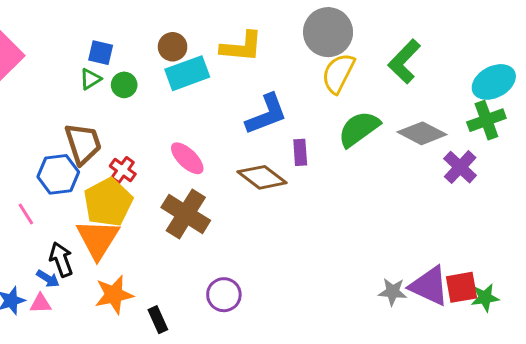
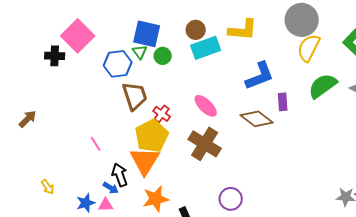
blue square: (101, 53) -> (147, 34), size x1.6
green triangle: (90, 79) -> (140, 52), turned -35
blue hexagon: (58, 174) -> (118, 64), moved

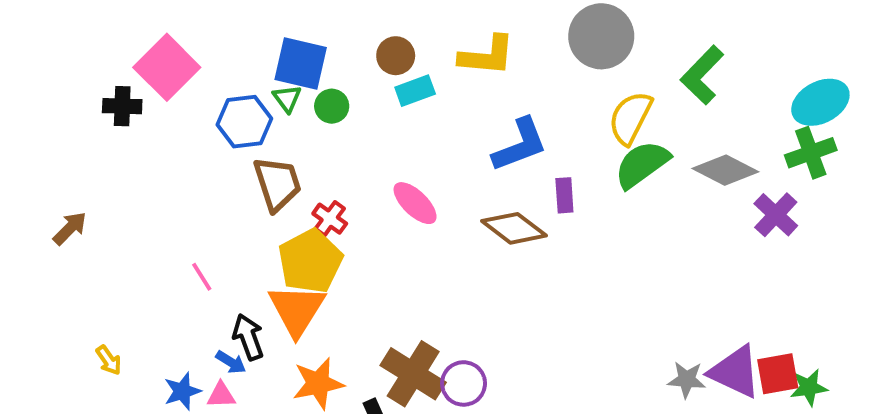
cyan rectangle: (206, 48) -> (415, 91), size x0.7
yellow semicircle: (309, 48) -> (630, 118), moved
brown cross: (205, 144) -> (413, 374), moved

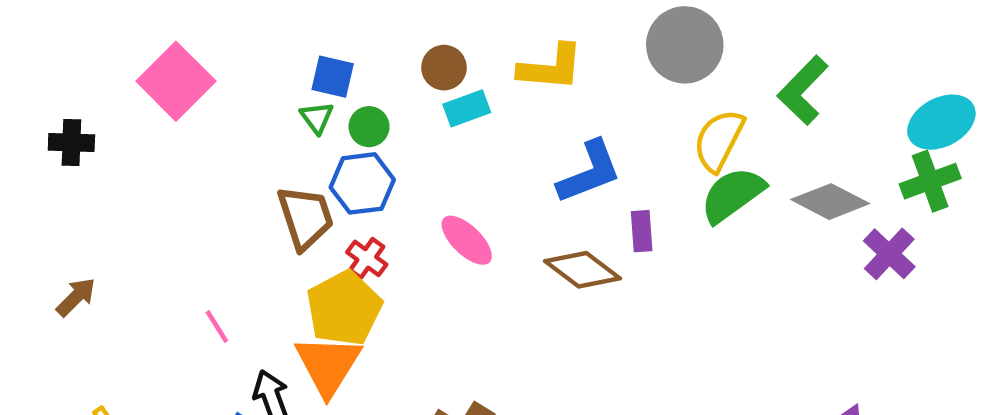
blue square: (301, 63) -> (333, 77), size x0.7
black cross: (122, 106) -> (71, 143), moved
blue hexagon: (244, 122) -> (362, 183), moved
brown arrow: (70, 228) -> (76, 297), moved

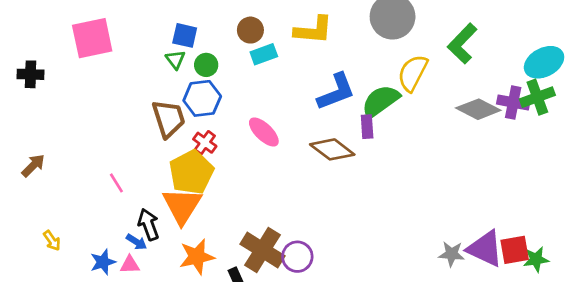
pink square: (176, 81) -> (92, 38), turned 33
green semicircle: (732, 195) -> (380, 101), moved
purple cross: (889, 254) -> (513, 102), moved, turned -32

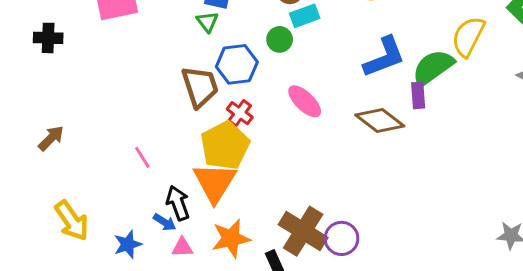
green circle: (206, 65) -> (280, 39), moved
yellow arrow: (52, 241) -> (72, 221), size x1.8
pink triangle: (130, 265) -> (182, 247), moved

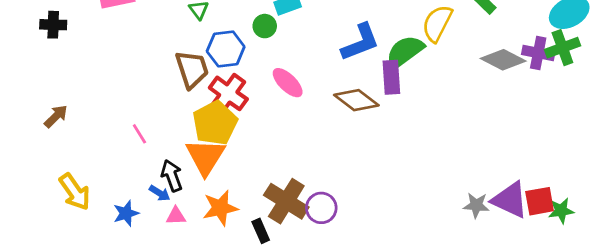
purple rectangle: (418, 95) -> (391, 77), size x1.4
red cross: (240, 113) -> (228, 93), size x1.6

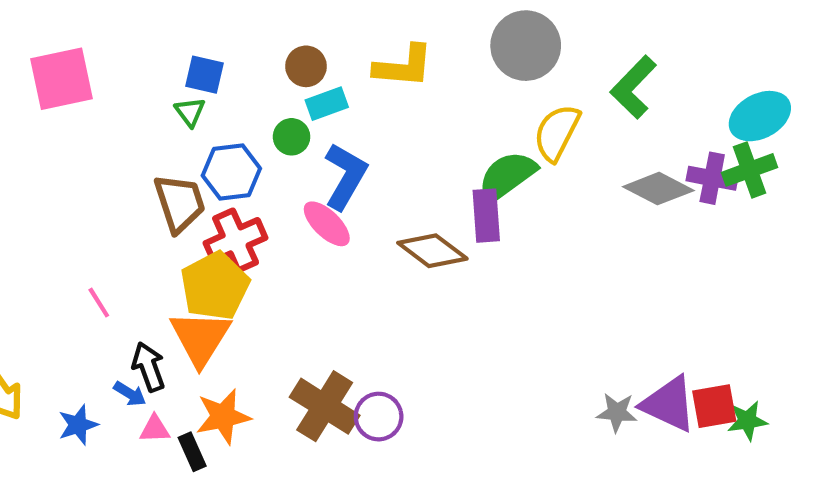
blue L-shape: (360, 42) -> (345, 176), moved, turned -39
red cross: (228, 93) -> (236, 240), turned 30
black rectangle: (261, 231) -> (192, 452), moved

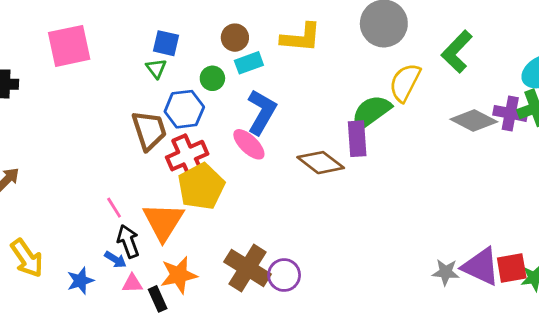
green circle: (292, 137) -> (212, 78), moved
yellow pentagon: (215, 286) -> (201, 186), moved
pink line: (99, 303) -> (114, 208), moved

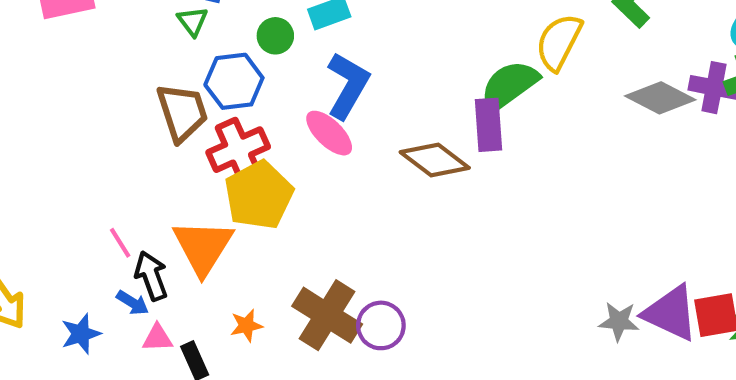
pink line: (114, 208) -> (120, 243), moved
orange star: (179, 275) -> (246, 325), moved, size x0.6

